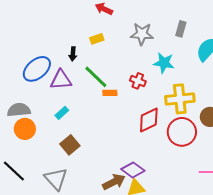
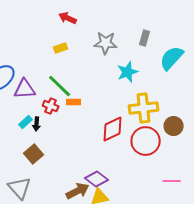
black arrow: (73, 54) -> (37, 124), moved
cyan star: (164, 63) -> (128, 72), turned -30
red cross: (138, 81) -> (51, 106), moved

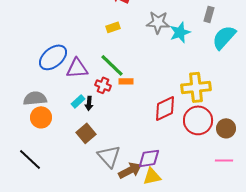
gray rectangle: (145, 38) -> (209, 14), moved
cyan star: (128, 72) -> (180, 32), moved
brown circle: (174, 126) -> (226, 128), moved
purple diamond: (97, 179) -> (149, 158), turned -45
gray triangle: (20, 188) -> (109, 156), moved

